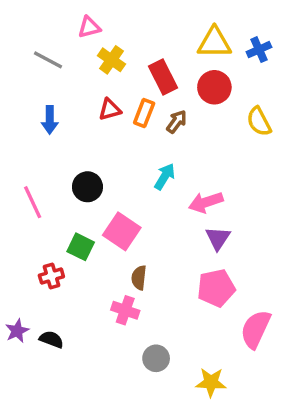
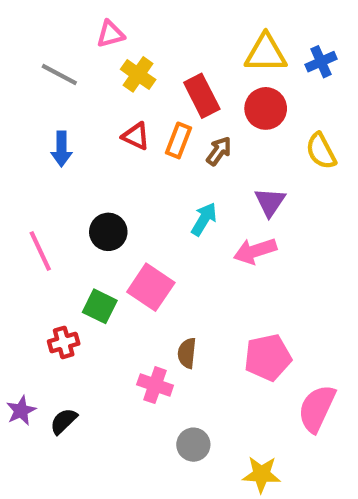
red triangle: (110, 110) -> (136, 136), turned 40
purple triangle: (218, 238) -> (270, 202), moved
brown semicircle: (139, 278) -> (187, 353), moved
black semicircle: (51, 339) -> (64, 421), turned -65

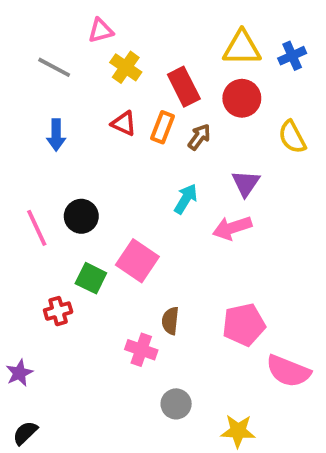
black circle: (108, 232) -> (81, 216), moved
pink semicircle: (317, 408) -> (288, 371), turned -93
black semicircle: (64, 421) -> (25, 433), moved

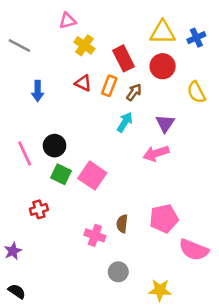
gray line: (54, 67) -> (19, 45), moved
cyan arrow: (186, 199) -> (125, 122), moved
green square: (91, 278) -> (61, 174), moved
brown semicircle: (170, 321) -> (122, 224), moved
black semicircle: (25, 433) -> (17, 291), turned 78

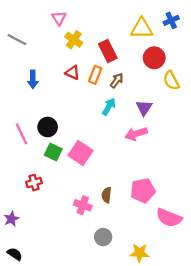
pink triangle: (68, 21) -> (59, 18), turned -49
blue cross: (196, 38) -> (171, 20), moved
red circle: (163, 66) -> (154, 58), moved

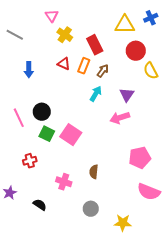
pink pentagon: (143, 191) -> (140, 158), moved
pink cross: (83, 205) -> (64, 182), moved
black semicircle: (15, 254) -> (40, 205), moved

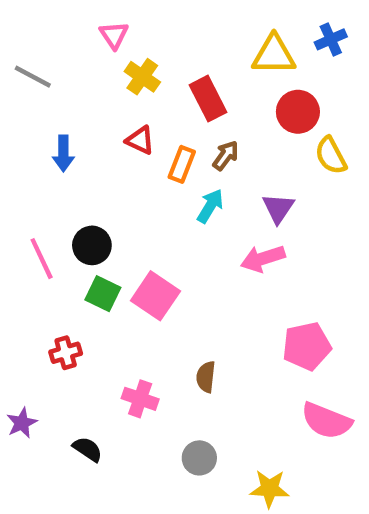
orange rectangle: (84, 66) -> (182, 164), moved

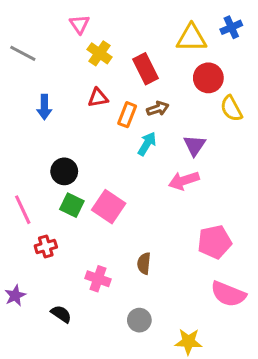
red triangle: (140, 140) -> (98, 98), turned -35
brown arrow: (226, 156) -> (158, 109), turned 35
pink line: (42, 259) -> (23, 210), moved

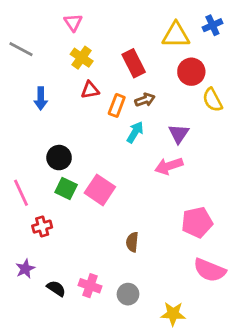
yellow cross: (99, 53) -> (82, 58), moved
pink cross: (98, 279) -> (90, 286), moved
purple star: (15, 296) -> (25, 269), moved

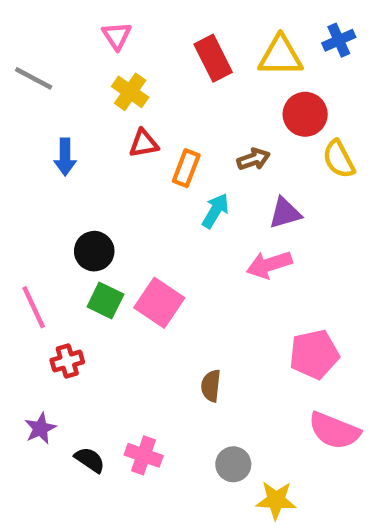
red rectangle: (134, 63) -> (213, 58), moved
brown arrow: (145, 100) -> (254, 159), moved
purple triangle: (179, 134) -> (285, 213), turned 40
gray circle: (128, 294) -> (233, 464), moved

